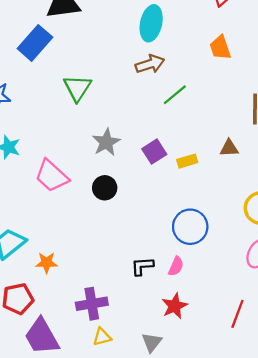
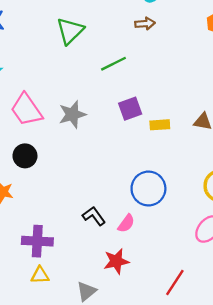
brown arrow: (150, 64) -> (145, 24), size x0.7
green line: (175, 95) -> (113, 64), moved
gray star: (106, 142) -> (72, 114), moved
black circle: (105, 188) -> (25, 156), moved
black L-shape: (142, 266) -> (94, 216), turned 45

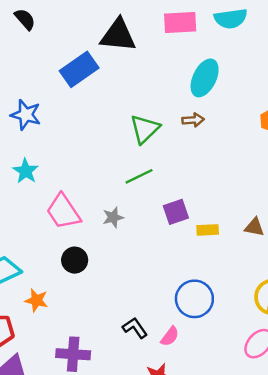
green triangle: (70, 31) -> (145, 129), moved
green line: (113, 64) -> (139, 176), moved
gray star: (72, 114) -> (113, 217), size x0.7
black circle: (25, 156) -> (75, 260), moved

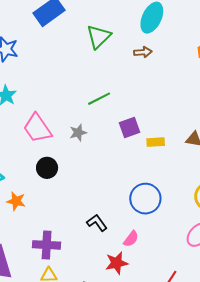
green triangle: (145, 129) -> (99, 37), moved
pink semicircle: (170, 336) -> (131, 239), moved

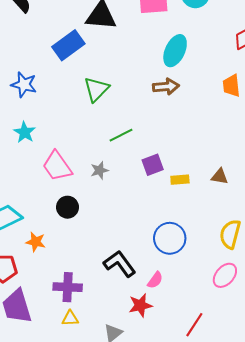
green triangle: (99, 37) -> (96, 89), moved
brown arrow: (143, 52) -> (166, 87), size x1.4
black L-shape: (97, 223) -> (120, 264), size x1.5

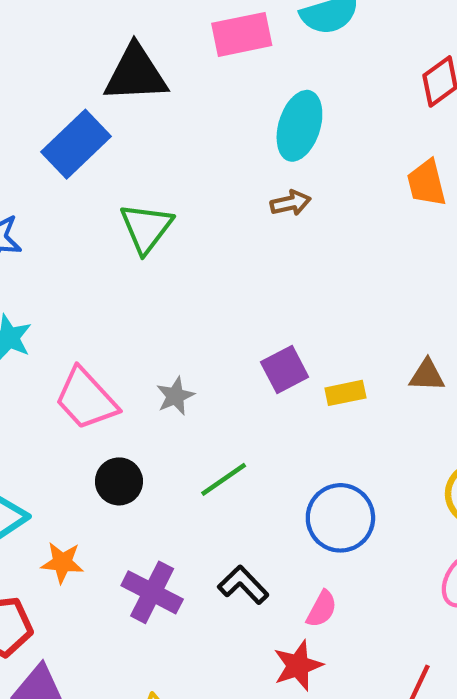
brown arrow: (166, 87) -> (291, 203), size x0.7
green line: (121, 135) -> (224, 479), moved
black L-shape: (120, 264) -> (243, 585), size x0.7
purple cross: (68, 287) -> (152, 592), moved, turned 32

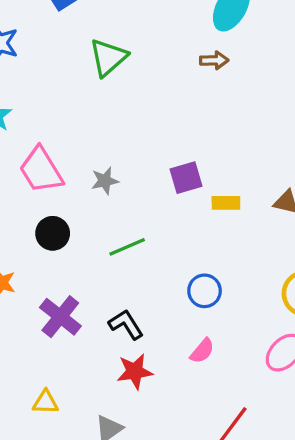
blue circle: (340, 518) -> (205, 291), size x0.7
pink semicircle: (322, 609) -> (202, 351), moved
red star: (298, 666) -> (135, 371), moved

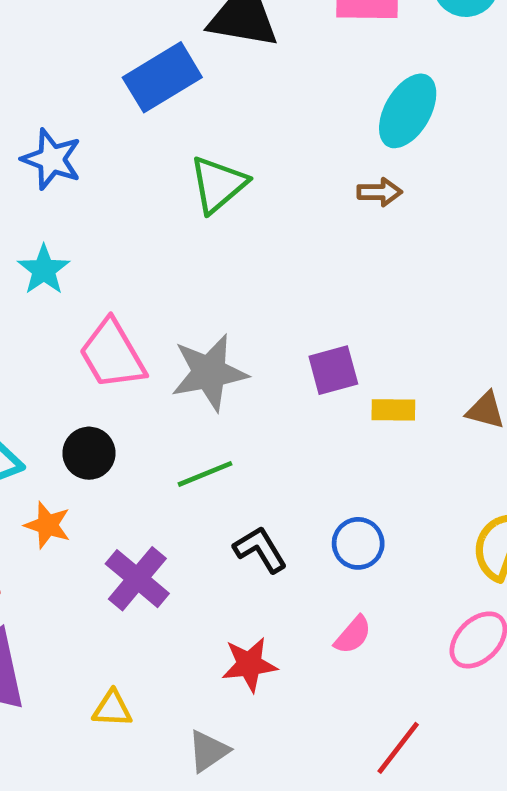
gray star: (105, 181) -> (209, 373), size x1.8
black circle: (53, 233) -> (89, 453), moved
green line: (127, 247) -> (205, 474), moved
black L-shape: (126, 324) -> (260, 549), moved

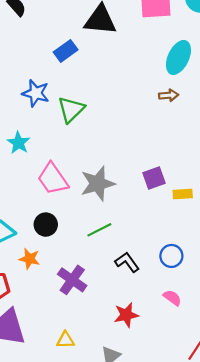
blue rectangle: (162, 77) -> (66, 51), size x0.7
blue star: (52, 159) -> (36, 93), moved
green triangle: (218, 184) -> (71, 110), moved
pink semicircle: (353, 635) -> (172, 298), turned -90

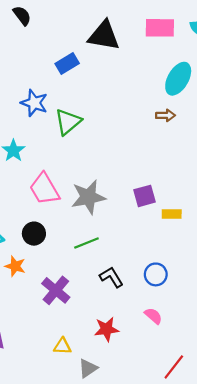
yellow triangle: (65, 340) -> (62, 346), moved

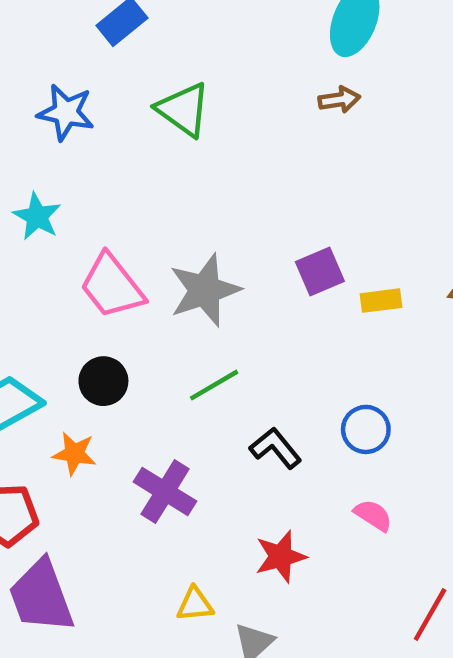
green triangle: (68, 122) -> (183, 109), moved, turned -36

